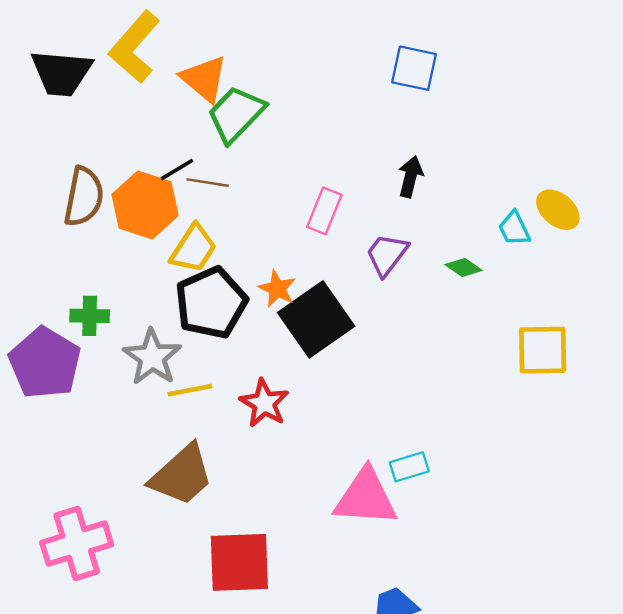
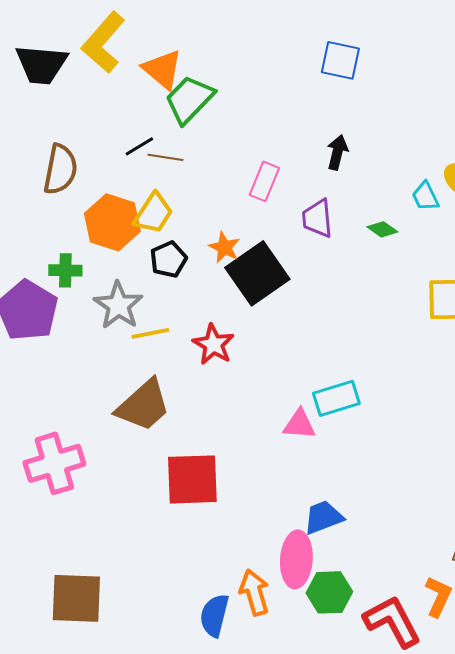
orange hexagon: (145, 205) -> (112, 222), moved
purple trapezoid: (387, 255) -> (317, 218), turned -42
black pentagon: (211, 303) -> (168, 259), size x0.6
cyan rectangle: (409, 467) -> (336, 398), size x1.4
pink triangle: (366, 497) -> (299, 424), size x0.6

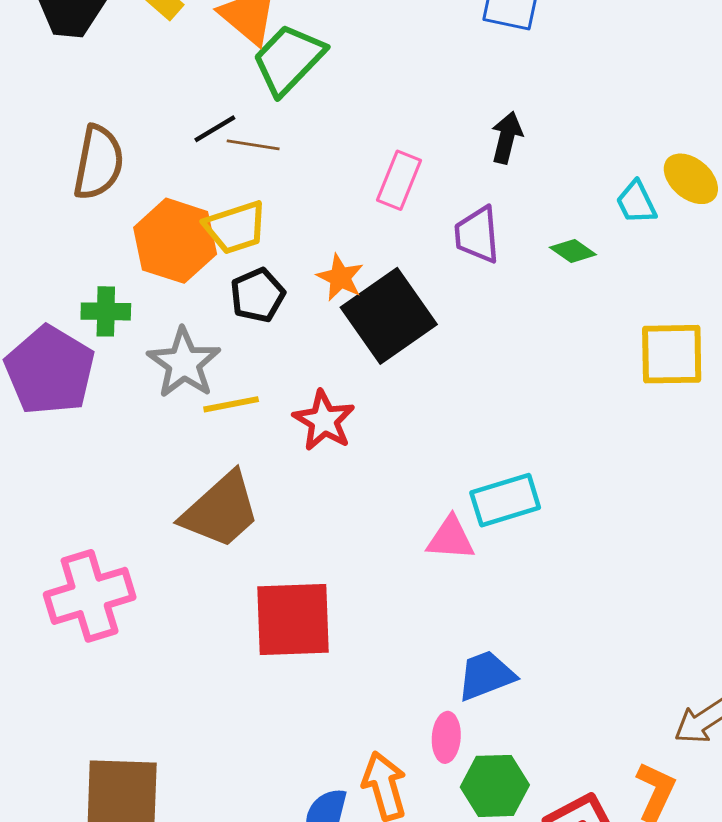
yellow trapezoid: (153, 213) -> (235, 227), turned 39
pink ellipse: (296, 559) -> (446, 737), size x0.6

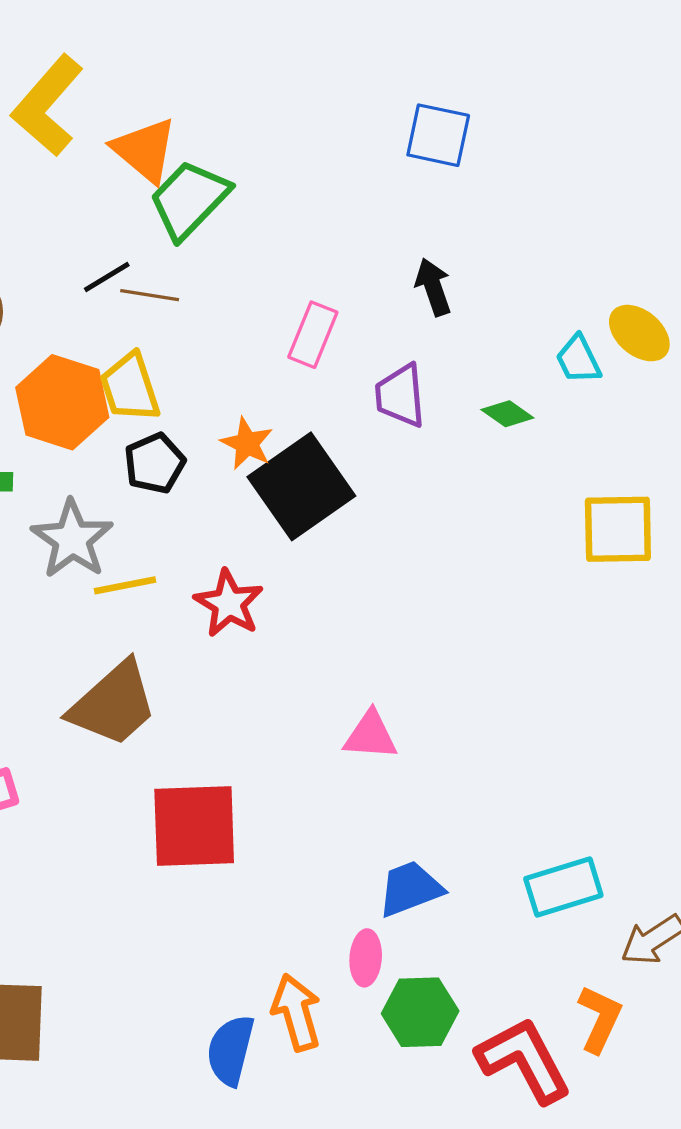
black arrow: (507, 138) -> (433, 287), turned -33
yellow trapezoid: (235, 227) -> (130, 387), turned 90
cyan rectangle: (505, 500) -> (563, 887), moved

